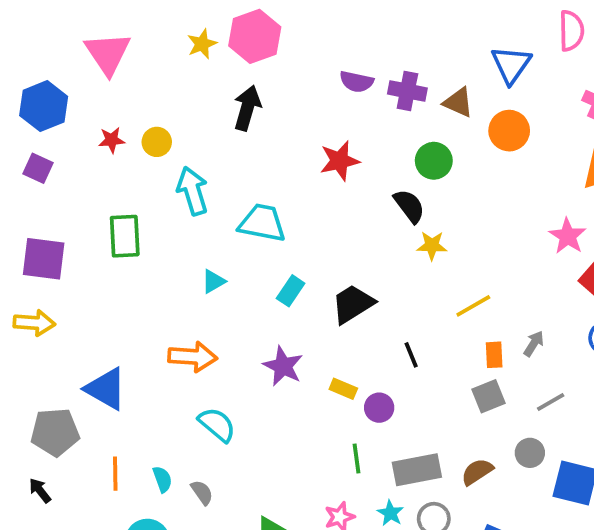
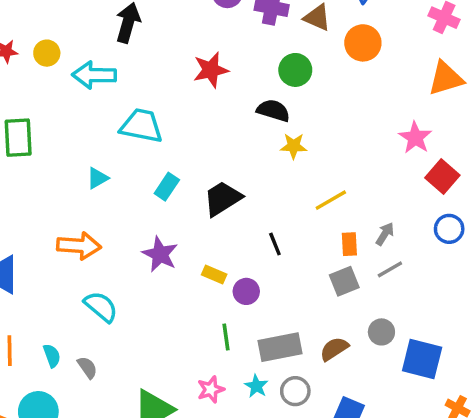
cyan arrow: (193, 191) -> (94, 75), moved, turned -72
black semicircle: (409, 206) -> (273, 111), turned -36
gray line: (551, 402) -> (390, 269), moved

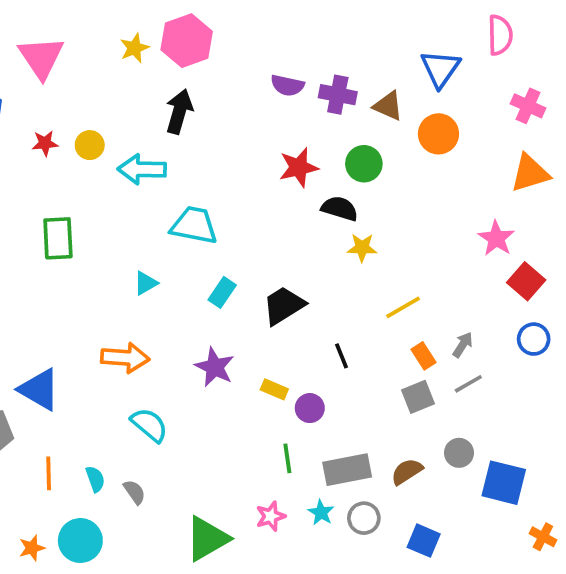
red star: (211, 70) -> (299, 167), moved
orange rectangle: (349, 244) -> (424, 356), turned -30

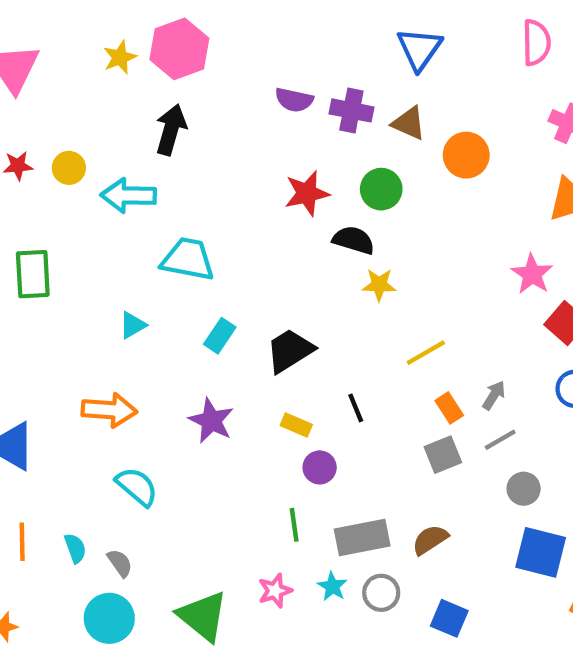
blue triangle: (440, 69) -> (419, 49), moved
yellow rectangle: (274, 389) -> (296, 425), moved
gray circle: (459, 453) -> (524, 489), moved
green triangle: (207, 539) -> (203, 616), turned -51
cyan circle: (80, 541) -> (109, 618), moved

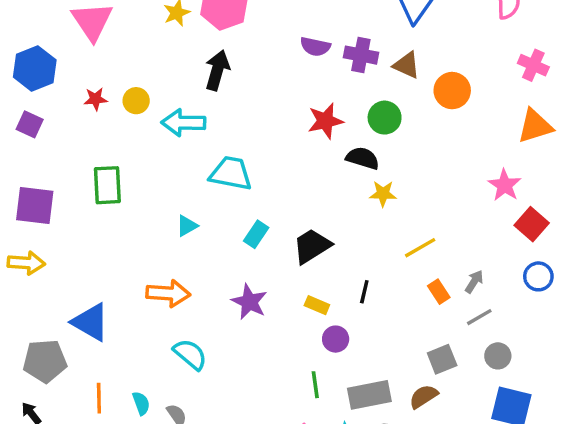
black line: (356, 408) -> (364, 292), turned 35
gray square: (443, 455) -> (442, 359), moved

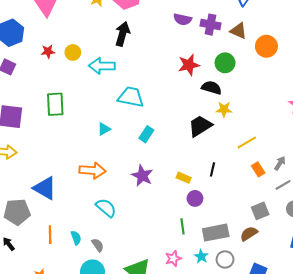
black trapezoid: (312, 246) -> (200, 126), moved

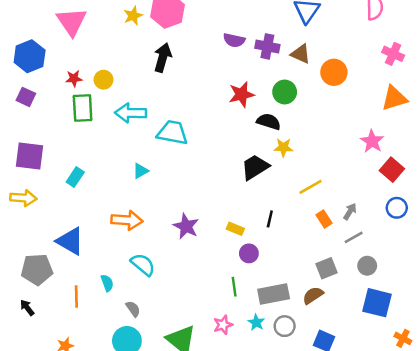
cyan arrow: (102, 66) -> (131, 113), moved
green rectangle: (55, 104) -> (83, 108), moved
cyan rectangle: (146, 134) -> (75, 177), moved
cyan semicircle: (76, 238) -> (107, 283), moved

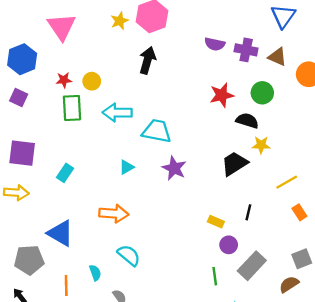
purple star: (186, 226) -> (174, 168), moved
gray rectangle: (274, 294) -> (252, 266), moved, turned -36

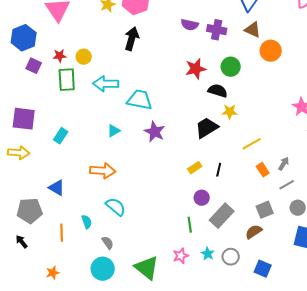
brown triangle: (277, 57) -> (253, 30), moved
purple square: (19, 97) -> (34, 66), moved
yellow rectangle: (216, 222) -> (195, 168), moved, turned -56
blue triangle: (60, 233) -> (57, 188), size x0.7

